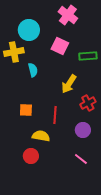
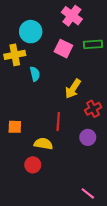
green rectangle: (88, 56) -> (93, 44), moved
orange square: (26, 110) -> (15, 127), moved
pink line: (81, 159) -> (88, 193), moved

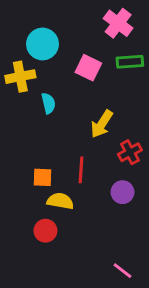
pink cross: (72, 16) -> (118, 23), moved
orange square: (15, 127) -> (42, 177), moved

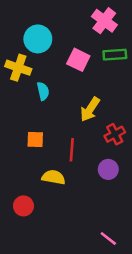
yellow cross: (20, 77) -> (18, 68), turned 30
orange square: (42, 177) -> (35, 139), moved
red circle: (45, 231) -> (23, 206), moved

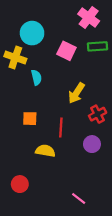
red circle: (23, 206) -> (20, 184), moved
pink line: (108, 239) -> (79, 199), moved

